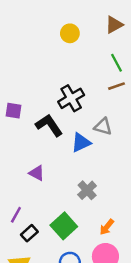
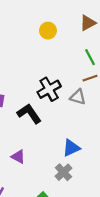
gray triangle: (103, 127) -> (78, 97), moved
blue triangle: (81, 142) -> (71, 148), moved

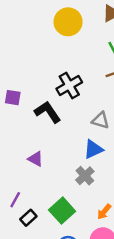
yellow circle: (48, 31) -> (68, 22), size x1.5
gray triangle: (78, 97) -> (101, 120), moved

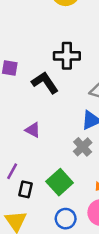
black cross: (69, 86) -> (67, 56), turned 30
black rectangle: (28, 218) -> (26, 189), turned -35

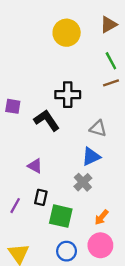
green square: (60, 182) -> (61, 216), turned -35
black rectangle: (26, 189) -> (41, 197), moved

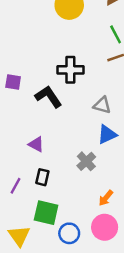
blue triangle: (91, 157) -> (107, 134), moved
green square: (61, 216) -> (46, 213), moved

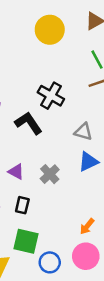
black cross: (70, 70) -> (51, 96), turned 30
gray cross: (86, 161) -> (50, 174), moved

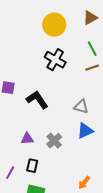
black cross: (51, 96) -> (55, 60), moved
purple triangle: (16, 172) -> (27, 139), turned -32

